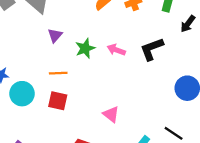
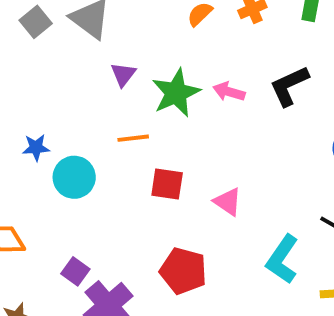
green star: (85, 48) -> (176, 93), size x1.4
red square: (58, 101) -> (167, 184), moved

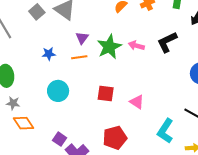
orange line: (133, 138) -> (79, 57), moved
blue star: (36, 148) -> (49, 54), moved
red pentagon: (183, 271) -> (115, 138), turned -30

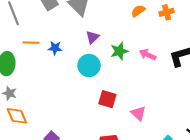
green star: (109, 47) -> (119, 51), size x0.7
orange line: (79, 57) -> (31, 43), moved
cyan circle: (58, 91) -> (89, 65), moved

